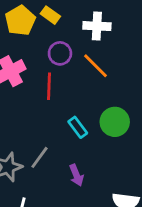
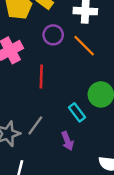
red line: (49, 86) -> (41, 77), moved
cyan rectangle: (78, 127) -> (77, 112), moved

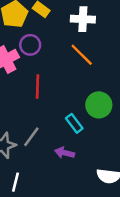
purple circle: (53, 35) -> (30, 45), moved
purple arrow: (67, 141) -> (64, 153), turned 126

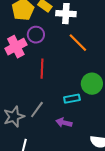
white cross: (83, 19) -> (66, 14), moved
cyan rectangle: (74, 123) -> (72, 99), turned -63

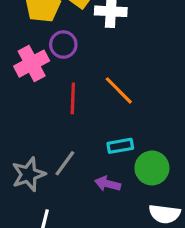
orange line: (78, 43) -> (119, 90), moved
green circle: (92, 84) -> (152, 168), moved

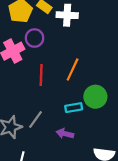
orange line: (119, 90) -> (73, 70), turned 70
green circle: (152, 168) -> (95, 97), moved

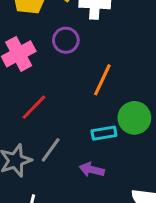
purple circle: (35, 38) -> (66, 40), moved
red line: (41, 75) -> (34, 107), moved, turned 42

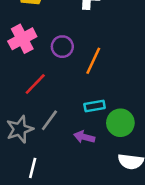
purple circle: (66, 40) -> (62, 47), moved
green circle: (134, 118) -> (120, 123), moved

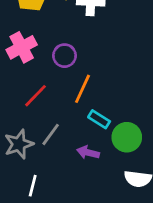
orange line: (93, 61) -> (82, 89), moved
cyan rectangle: (95, 106) -> (99, 119), turned 42

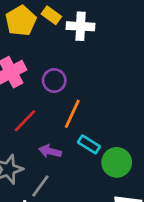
gray line: (51, 134) -> (40, 186), moved
purple arrow: (88, 152) -> (50, 151), moved

